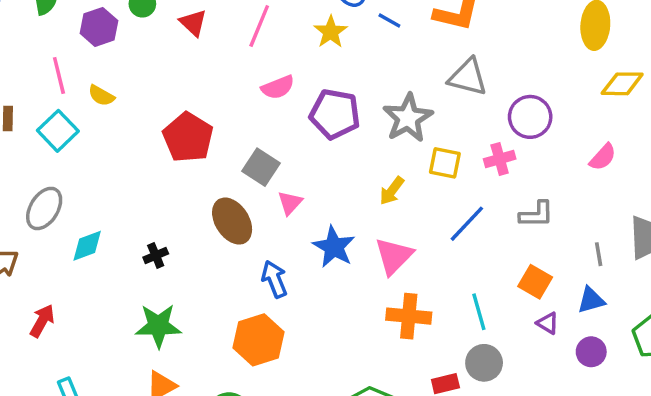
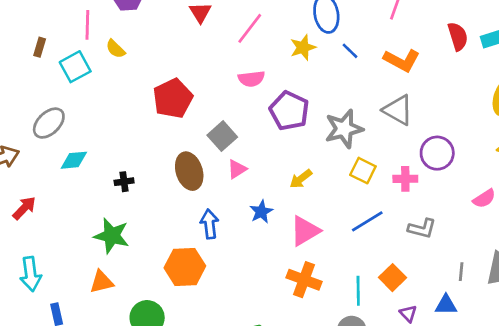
yellow arrow: (392, 191) -> (301, 179), moved
blue star: (334, 247) -> (261, 212), size x0.7
orange square: (535, 282) -> (393, 278), moved

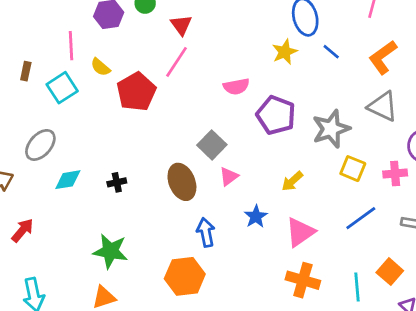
pink line: (250, 28) -> (176, 62), moved
orange L-shape: (402, 60) -> (383, 57), turned 120
red pentagon: (173, 98) -> (136, 92), moved
black cross: (124, 182) -> (117, 182), moved

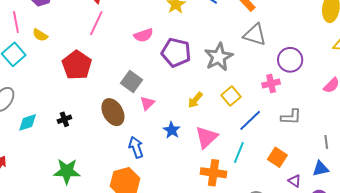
red pentagon: (136, 92) -> (77, 65), moved
yellow square: (353, 169) -> (231, 96), moved, turned 36
cyan line: (357, 287) -> (239, 153), moved, turned 35

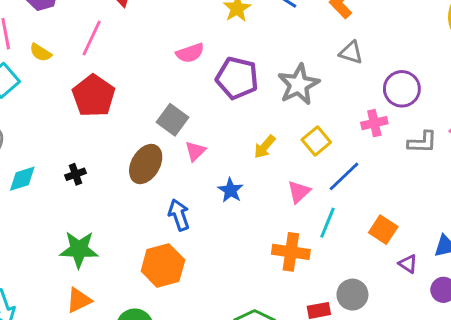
pink line: (96, 23) -> (92, 38), moved
gray triangle: (255, 35) -> (351, 52), size x0.7
brown ellipse: (113, 112) -> (146, 164), turned 60
gray L-shape: (291, 117) -> (422, 142), moved
pink triangle: (206, 137) -> (299, 192), moved, size x0.7

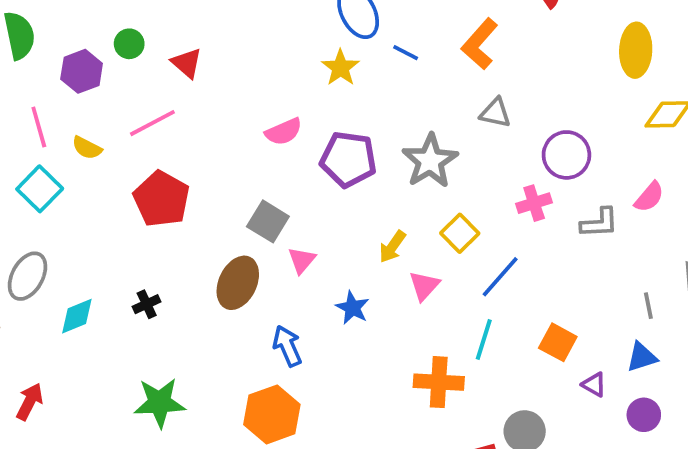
pink line: (92, 38) -> (152, 123), turned 42
pink triangle: (299, 192) -> (424, 286), moved

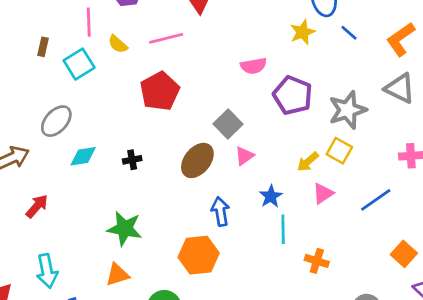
gray triangle: (495, 113) -> (400, 88), size x1.4
yellow square: (460, 233) -> (339, 151), moved, turned -30
cyan line: (484, 340) -> (283, 229), moved, turned -32
orange cross: (439, 382) -> (317, 261), size x0.7

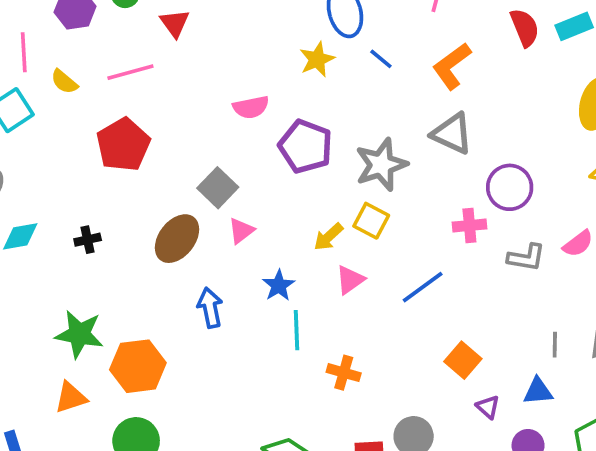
orange hexagon: (199, 255) -> (138, 366), moved

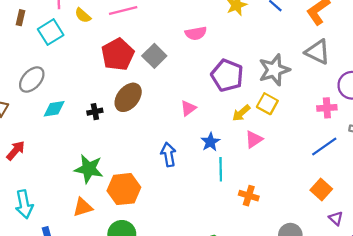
purple pentagon: (306, 146) -> (227, 75), moved
gray square: (218, 188) -> (154, 56), moved
brown ellipse: (177, 239) -> (128, 97), moved
blue line: (423, 287) -> (324, 147), moved

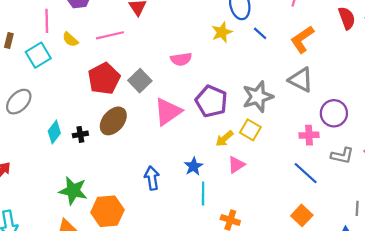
pink triangle: (188, 108) -> (168, 112), moved, size x1.8
cyan diamond: (54, 109) -> (54, 132), moved, turned -45
blue line: (324, 147) -> (306, 173), turned 76

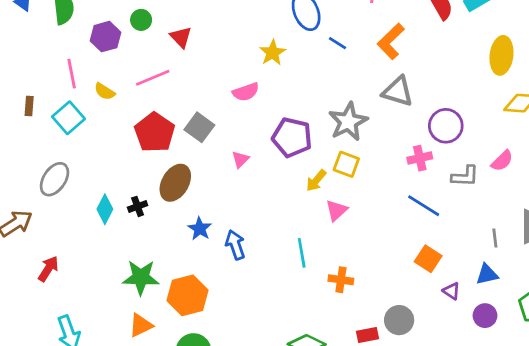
yellow star: (222, 32) -> (273, 53), moved
pink triangle: (168, 112) -> (240, 159), size x0.5
blue star: (193, 166) -> (200, 229), moved

